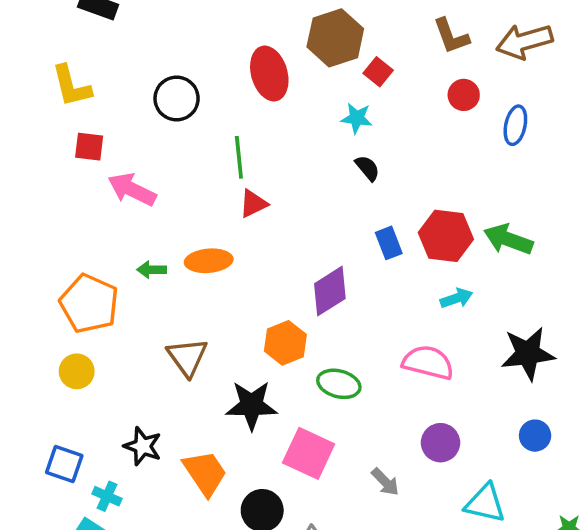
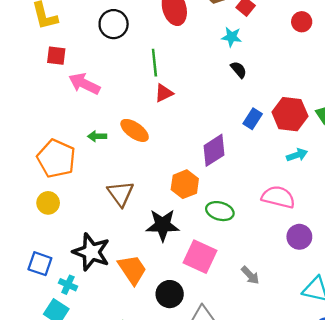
blue rectangle: (389, 243) -> (253, 119), turned 54
orange ellipse: (209, 261) -> (135, 130), turned 40
purple circle: (441, 443) -> (299, 237), moved
black star: (143, 446) -> (91, 252), size x1.5

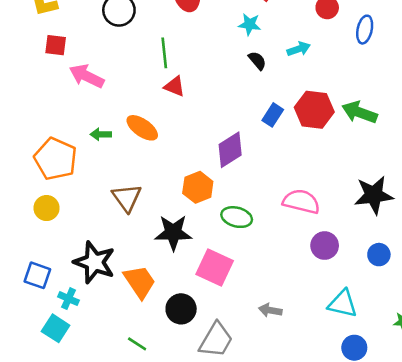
red triangle: (164, 93) -> (175, 86), turned 48
cyan arrow: (297, 155) -> (299, 49), moved
gray arrow: (250, 275) -> (270, 310), moved, turned 144

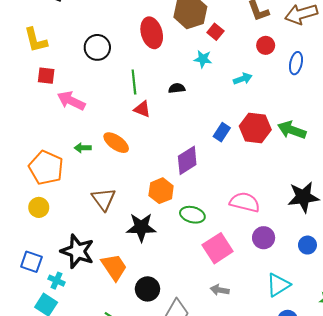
black semicircle: (257, 61) -> (177, 88), moved, turned -56
pink square: (215, 268) -> (218, 248), moved, turned 32
cyan triangle: (343, 304) -> (278, 285), turned -45

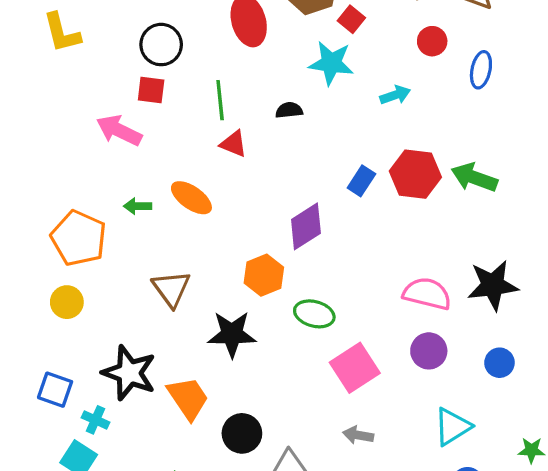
cyan star: (203, 59) -> (331, 63), size x1.5
red square: (46, 76) -> (151, 90), moved
pink semicircle: (245, 202) -> (427, 294), moved

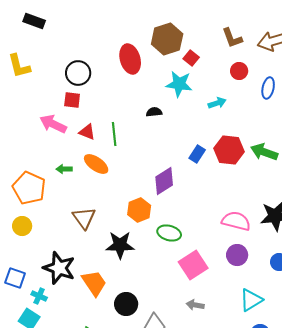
green line: (220, 100) -> (114, 134), moved
red triangle: (234, 144) -> (87, 132), moved

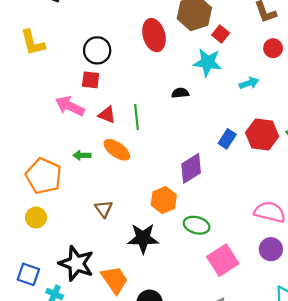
brown triangle: (84, 218) -> (104, 209), size x0.7

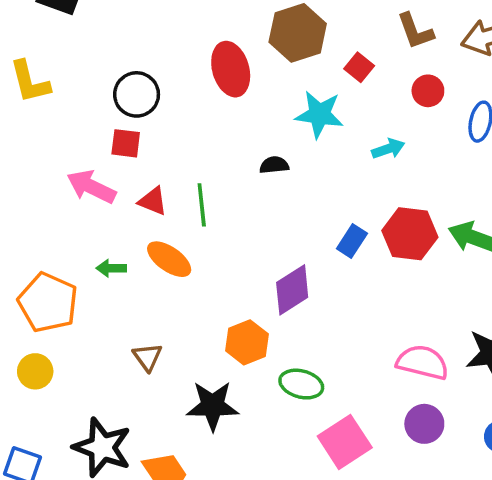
red square: (221, 34) -> (359, 67), moved

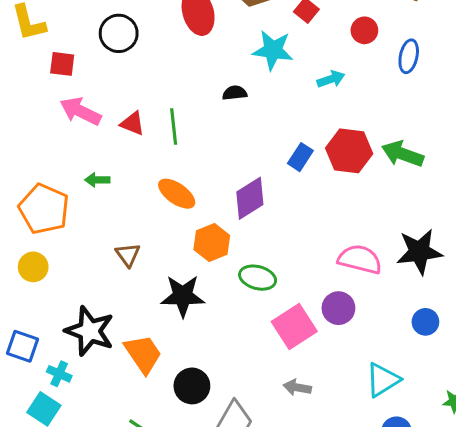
red square: (126, 143) -> (62, 64), moved
orange ellipse: (169, 259) -> (177, 194), moved
purple circle: (424, 424) -> (338, 308), moved

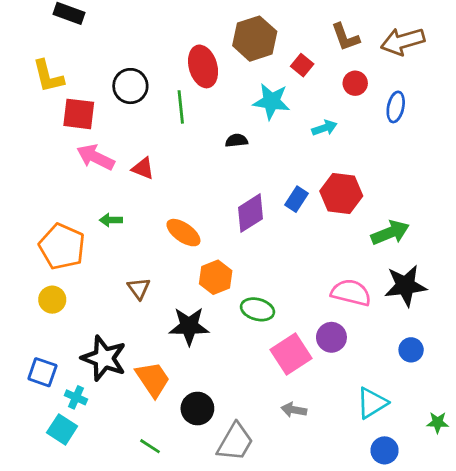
red square: (62, 64) -> (79, 114), size x1.4
green line: (174, 126) -> (181, 107), moved
green arrow: (403, 154) -> (390, 233), moved, turned 138
purple diamond: (250, 198) -> (250, 213), moved

